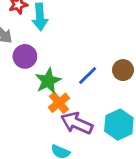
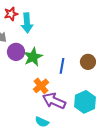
blue line: (88, 75) -> (62, 66), turned -35
green star: (48, 81) -> (33, 57), moved

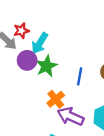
red star: (11, 14) -> (21, 31), moved
cyan arrow: (27, 23) -> (40, 43), moved, turned 36

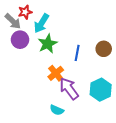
purple circle: (27, 60) -> (20, 40), moved
purple arrow: (71, 116) -> (69, 89), turned 30

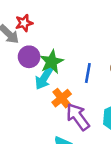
cyan arrow: (41, 23) -> (44, 78), moved
purple circle: (20, 40) -> (29, 57), moved

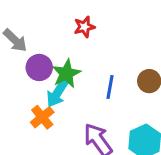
red star: (24, 23) -> (84, 27), moved
orange cross: (62, 98) -> (42, 117), moved

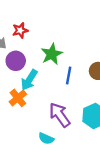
red star: (84, 27) -> (20, 30), moved
green star: (66, 74) -> (52, 54), moved

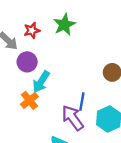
green star: (52, 54) -> (64, 25), moved
blue line: (69, 75) -> (82, 102), moved

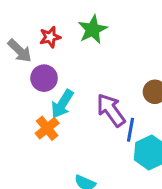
blue line: (82, 102) -> (131, 130), moved
purple arrow: (73, 118) -> (111, 110), moved

